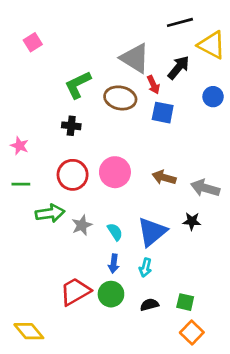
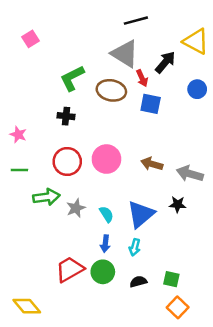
black line: (180, 22) -> (136, 21), moved

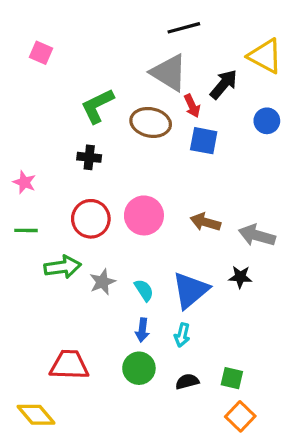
pink square: (30, 39) -> (41, 53), turned -35
red trapezoid: (70, 269) -> (69, 365), moved, turned 32

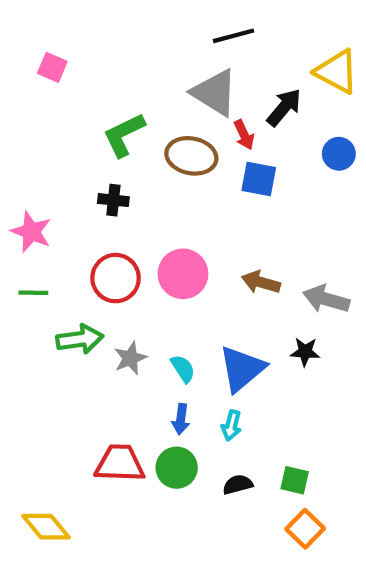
pink star: (24, 182) -> (31, 232), size x1.4
red trapezoid: (69, 365) -> (120, 463), moved

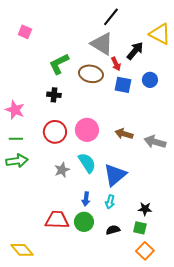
black line: (233, 36) -> (111, 17), turned -36
blue circle: (339, 154) -> (150, 80), moved
green arrow: (80, 339) -> (17, 161), moved
black star: (305, 352) -> (145, 209), moved
cyan semicircle: (183, 369) -> (87, 163), moved, size x1.5

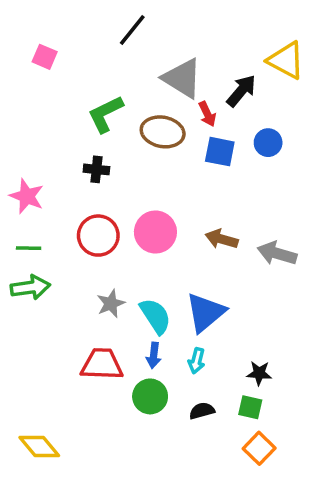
black line: (111, 17) -> (132, 30), moved
cyan semicircle: (87, 163) -> (155, 316), moved
red trapezoid: (57, 220) -> (102, 364), moved

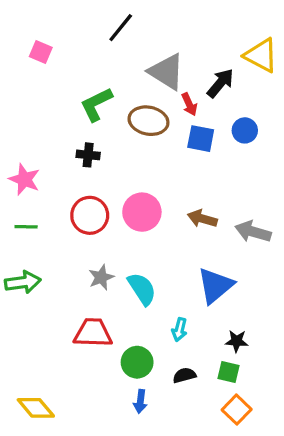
green arrow: (30, 287) -> (23, 282), moved
blue triangle: (205, 312) -> (215, 286), moved
blue arrow: (154, 355) -> (140, 401), moved

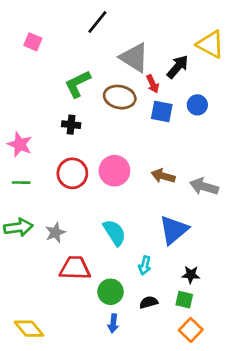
gray star: (101, 277) -> (55, 233), moved

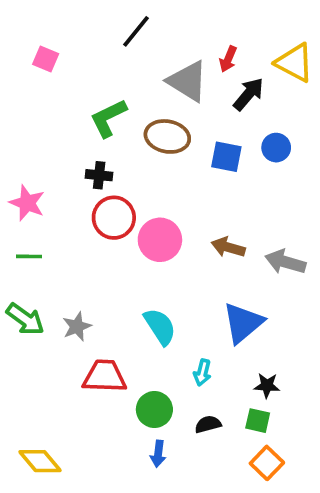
red arrow: (153, 84) -> (228, 59), moved, turned 48
red circle: (72, 173) -> (114, 218), moved
green arrow: (18, 227) -> (25, 319), turned 44

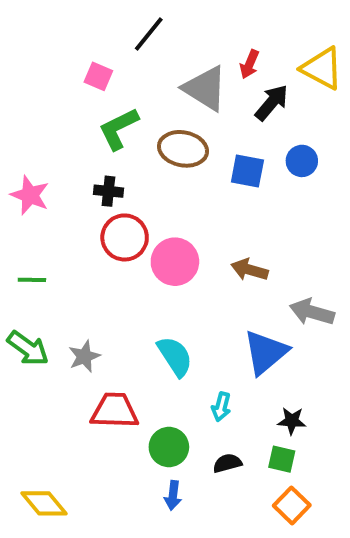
pink square: (46, 59) -> (98, 76), moved
pink star: (27, 203) -> (30, 195), moved
gray arrow: (285, 262) -> (312, 312), moved

